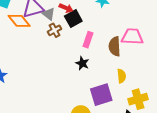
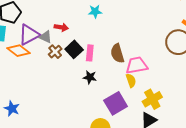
black square: (73, 19) -> (74, 49), moved
pink trapezoid: (132, 37) -> (137, 65), moved

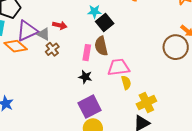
black square: (74, 49) -> (105, 23), moved
brown semicircle: (117, 53) -> (101, 46), moved
pink trapezoid: (137, 65) -> (119, 67), moved
purple square: (116, 103) -> (90, 107), moved

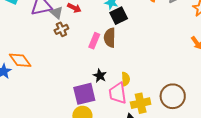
orange diamond: (16, 46) -> (20, 60), moved
brown circle: (176, 47) -> (173, 96), moved
pink trapezoid: (119, 67) -> (118, 93), moved, turned -105
black star: (85, 77) -> (100, 76), moved

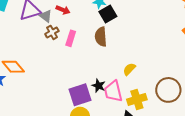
pink rectangle: (94, 41) -> (71, 38), moved
black star: (100, 76) -> (98, 86), moved
yellow semicircle: (126, 79) -> (129, 69), moved, turned -128

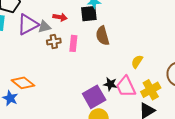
black square: (108, 14) -> (89, 14), moved, turned 36
gray triangle: (46, 16) -> (44, 27), turned -40
brown cross: (52, 32) -> (54, 42), turned 32

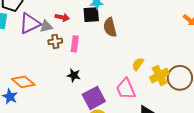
brown semicircle: (103, 36) -> (110, 27), moved
black star: (110, 84) -> (74, 75), moved
yellow cross: (151, 90) -> (159, 75), moved

